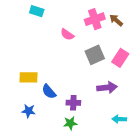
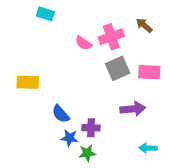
pink cross: (95, 19) -> (111, 37), moved
pink rectangle: (120, 58) -> (149, 72), turned 60
yellow rectangle: (29, 77) -> (28, 82), moved
blue star: (29, 111) -> (70, 138), moved

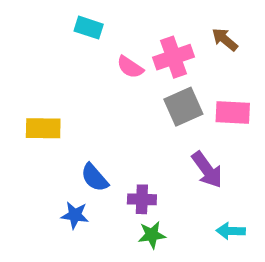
cyan rectangle: (45, 14) -> (89, 28), moved
purple arrow: (133, 109) -> (207, 170), turned 60
blue star: (70, 138) -> (75, 215), moved
green star: (87, 153) -> (152, 235), moved

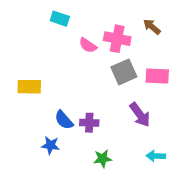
pink cross: (174, 57) -> (117, 39), turned 30
purple cross: (142, 199) -> (89, 123), moved

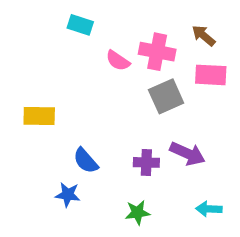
pink rectangle: (157, 76) -> (211, 75), moved
purple arrow: (140, 115) -> (187, 154), turned -30
purple cross: (89, 123) -> (146, 162), moved

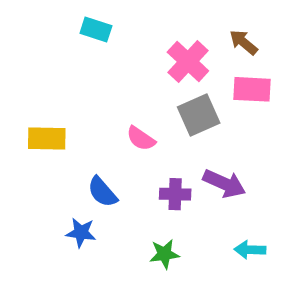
pink cross: (157, 52) -> (188, 62), turned 32
pink semicircle: (118, 61) -> (141, 139), moved

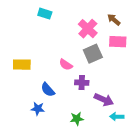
purple arrow: (224, 183) -> (104, 100), moved
purple cross: (175, 194) -> (82, 83), moved

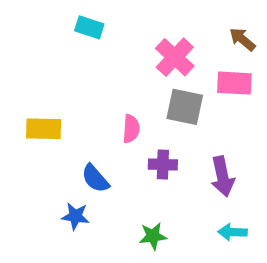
brown arrow: (114, 20) -> (242, 39), moved
gray square: (93, 54) -> (185, 107), turned 36
pink semicircle: (66, 65) -> (131, 129), turned -120
purple arrow: (104, 100) -> (222, 176), moved, turned 54

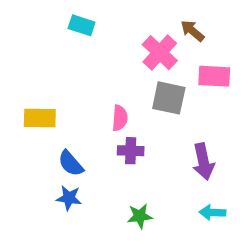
brown arrow: (242, 39) -> (192, 31), moved
purple cross: (163, 165) -> (131, 151), moved
blue semicircle: (95, 178) -> (71, 163), moved

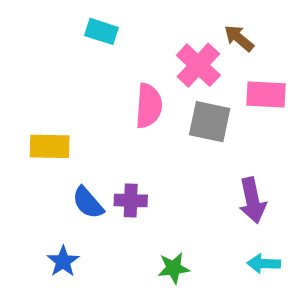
pink semicircle: (120, 118) -> (149, 106), moved, size x1.4
purple cross: (131, 151) -> (131, 200), moved
blue star: (69, 198) -> (63, 261), moved, turned 30

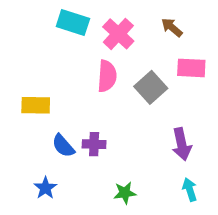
cyan rectangle: (101, 31) -> (73, 23), size x1.4
pink cross: (198, 65) -> (118, 34), moved
gray square: (210, 122) -> (151, 87), turned 36
cyan arrow: (264, 264) -> (190, 190), turned 70

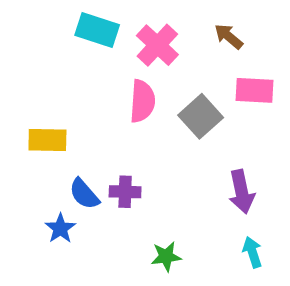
blue star: (45, 188) -> (60, 228), moved

